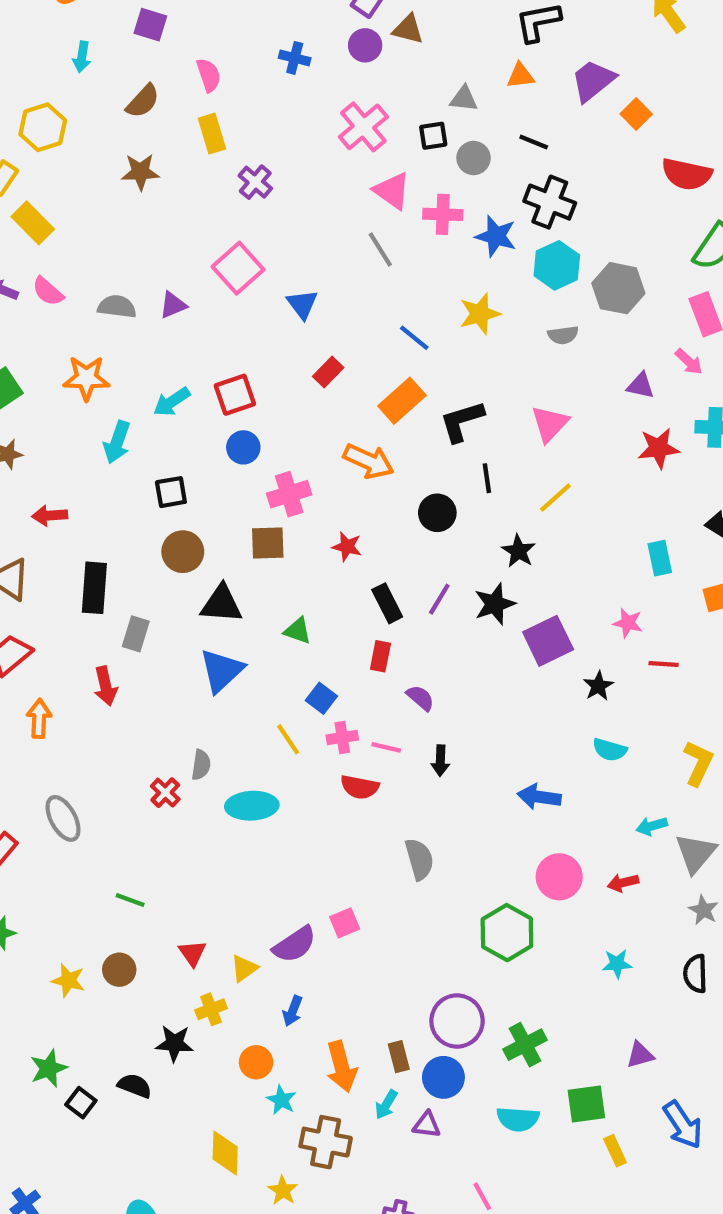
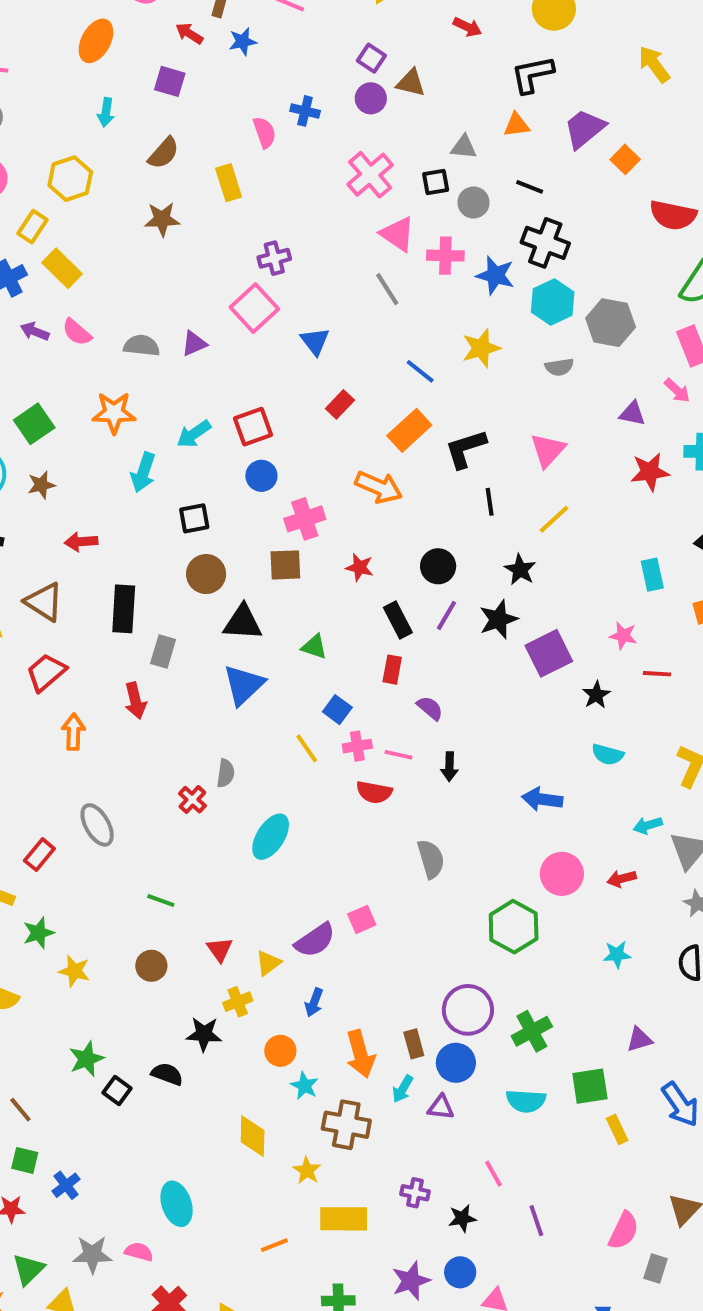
pink semicircle: (209, 75) -> (264, 132), moved
purple cross: (255, 182) -> (274, 258), moved, turned 36
black circle: (437, 513) -> (438, 566), moved
cyan ellipse: (252, 806) -> (271, 837), moved, turned -54
yellow star: (68, 980) -> (74, 971), moved

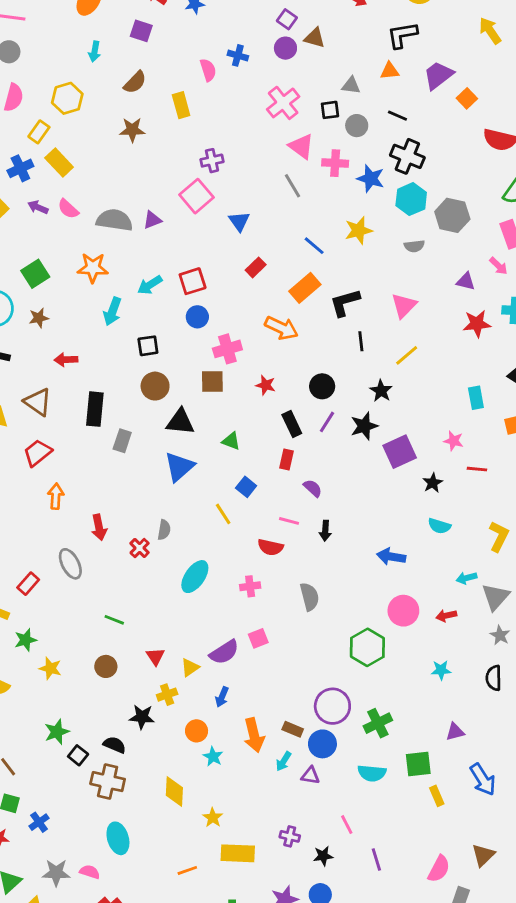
gray semicircle: (142, 346) -> (114, 220), size x1.4
red arrow: (135, 701) -> (99, 527), moved
pink cross: (357, 746) -> (250, 586), moved
brown rectangle: (414, 1044) -> (293, 729), turned -54
brown cross: (346, 1125) -> (108, 782), moved

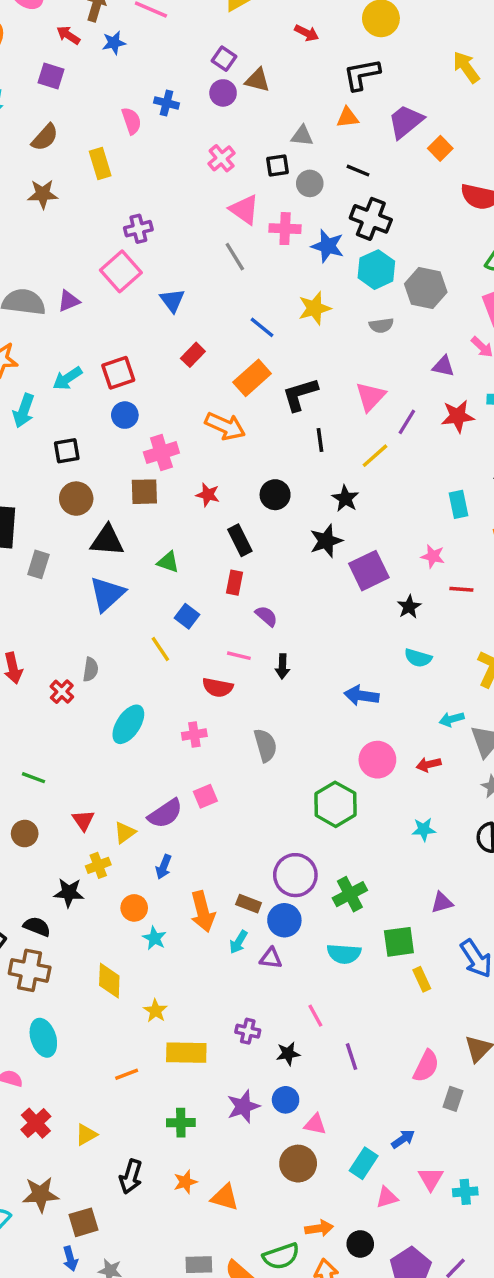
pink cross: (283, 103) -> (222, 158), size x0.7
purple line: (327, 422) -> (407, 422), moved

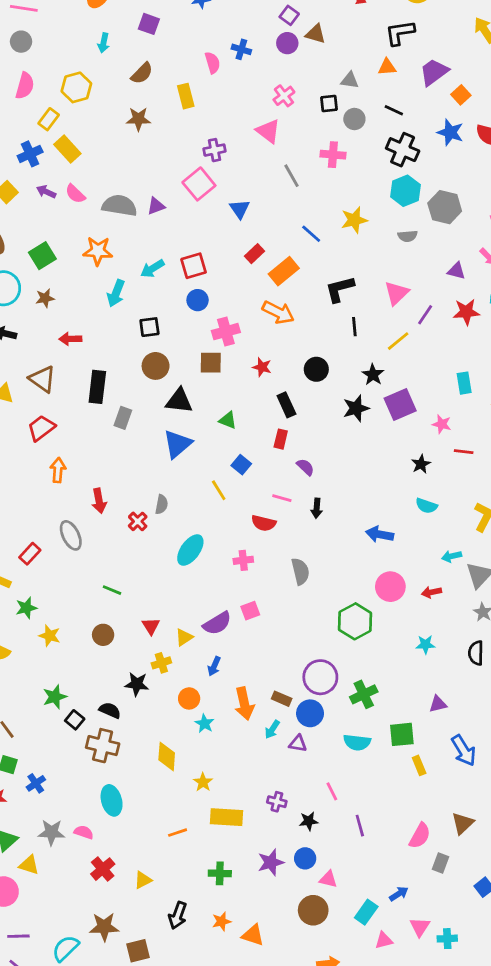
pink triangle: (244, 210) -> (268, 131), moved
blue star: (328, 246) -> (450, 132), moved
orange rectangle: (252, 378) -> (284, 271), moved
purple square: (369, 571) -> (400, 405), moved

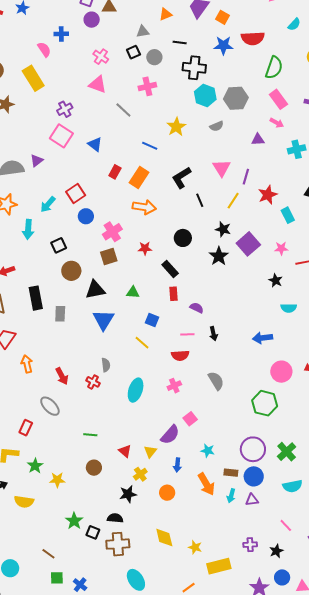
yellow rectangle: (186, 96) -> (33, 78), size x1.4
red star: (466, 312) -> (268, 195), moved
cyan star: (204, 724) -> (208, 451), moved

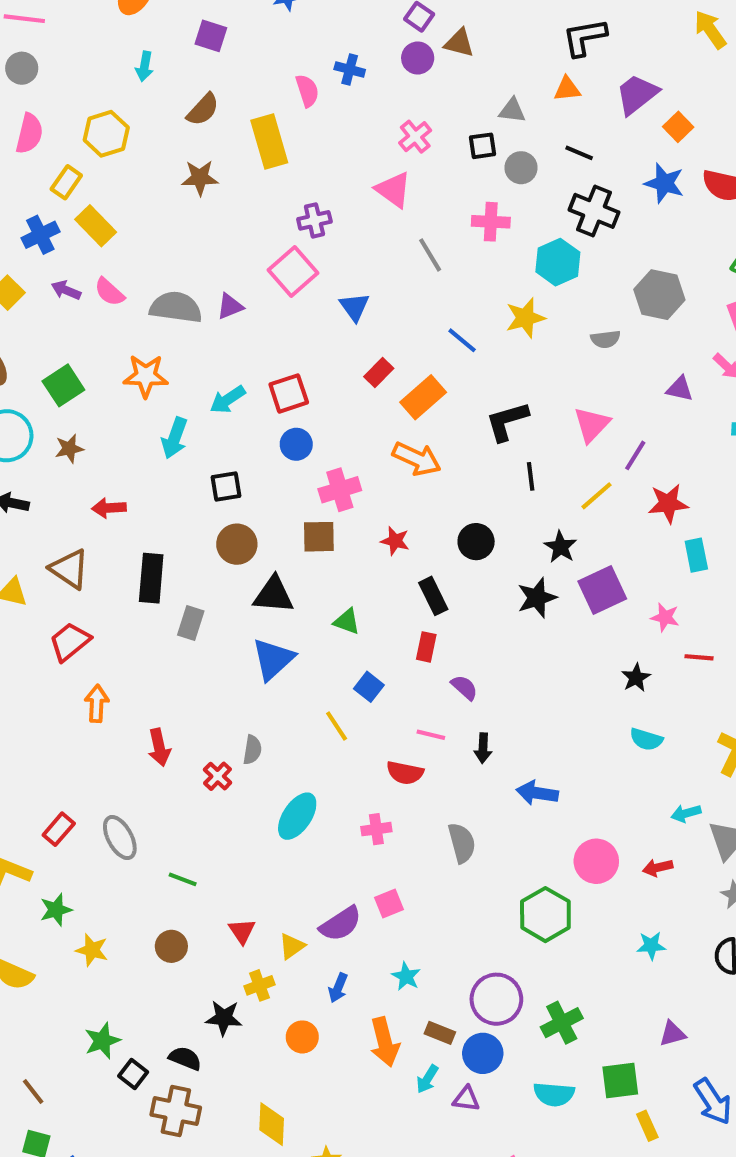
cyan hexagon: (205, 95) -> (558, 262), moved
blue arrow: (263, 338) -> (537, 793), moved
gray ellipse: (50, 406) -> (120, 838), moved

